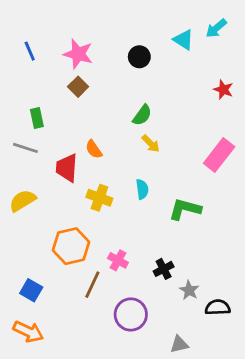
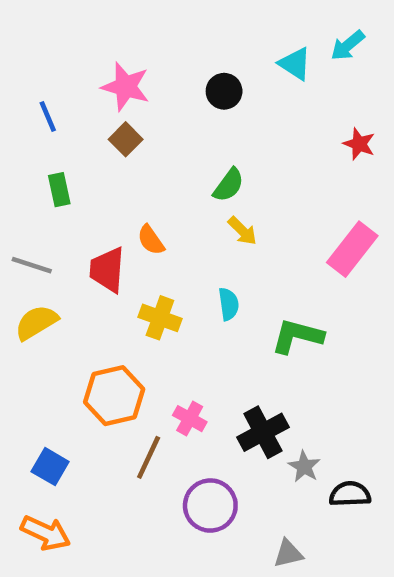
blue line: (30, 51) -> (48, 116), moved
gray line: (25, 148) -> (32, 265), moved
black cross: (164, 269) -> (263, 432), size x1.5

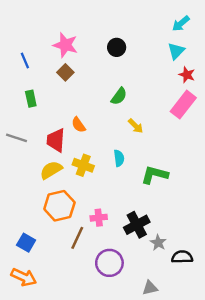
cyan triangle: (295, 64) -> (176, 51), moved, turned 42
yellow arrow: (242, 231) -> (136, 126), moved
pink rectangle: (352, 249) -> (183, 105), moved
yellow semicircle: (36, 322) -> (51, 170), moved
pink cross: (190, 419) -> (99, 218), turned -35

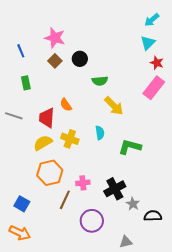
black circle: (117, 47) -> (80, 59), moved
green semicircle: (119, 96) -> (100, 81), turned 49
yellow arrow: (136, 126) -> (114, 106), size x1.5

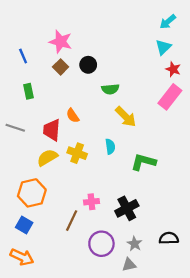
orange hexagon: (50, 173) -> (32, 193), moved
gray star: (133, 204) -> (135, 244), moved
gray triangle: (126, 242) -> (129, 265), moved

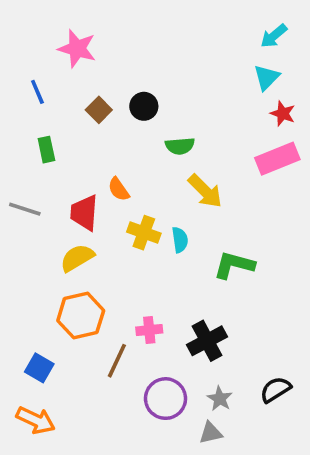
pink star: (61, 42) -> (77, 49), moved
pink rectangle: (170, 97) -> (277, 159), turned 30
yellow cross: (77, 153) -> (144, 233), moved
orange hexagon: (32, 193) -> (81, 316), moved
black semicircle: (169, 238) -> (276, 390), turned -30

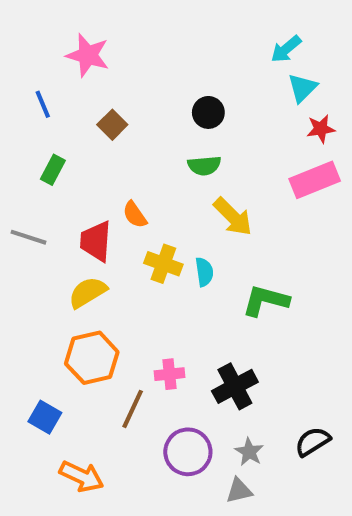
cyan arrow: (274, 36) -> (286, 49), moved
black circle: (144, 106) -> (208, 112), moved
red star: (283, 114) -> (321, 129), turned -30
green rectangle: (46, 150) -> (53, 170), turned 40
orange arrow: (36, 420) -> (82, 476), moved

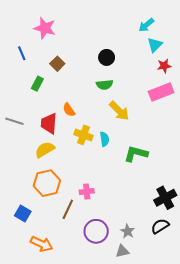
green rectangle: (53, 170) -> (37, 84), moved
black cross: (235, 386) -> (165, 198), moved

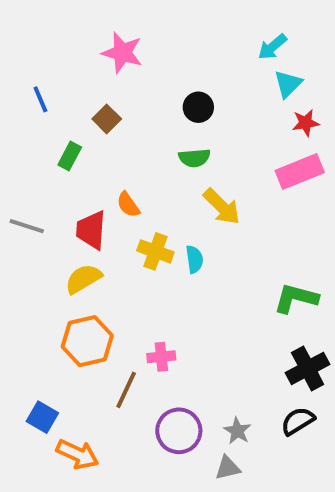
pink star: (45, 28) -> (122, 53), moved
green L-shape: (136, 154) -> (296, 298), moved
blue square: (23, 213) -> (42, 417), moved

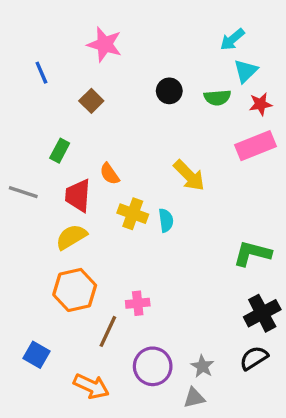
blue line: (40, 99) -> (41, 73), moved
green rectangle: (70, 156) -> (60, 151), moved
green semicircle: (194, 158) -> (217, 98), moved
orange arrow: (77, 454) -> (91, 386), moved

